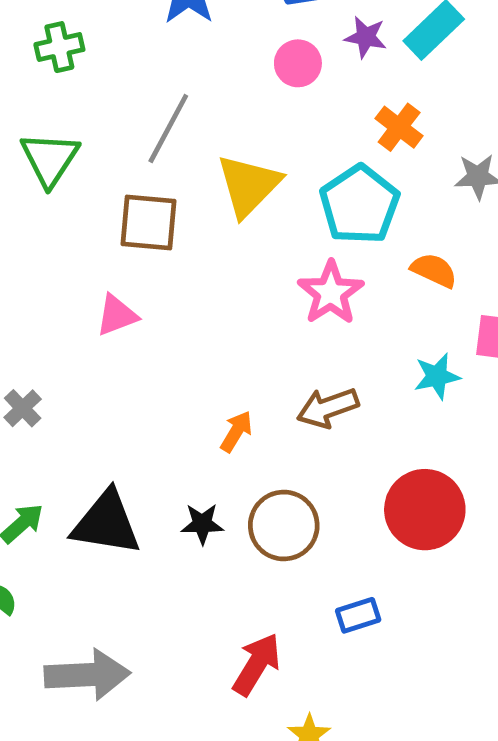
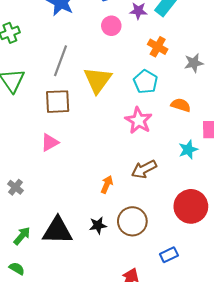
cyan pentagon: (359, 205) -> (145, 82), size x0.7

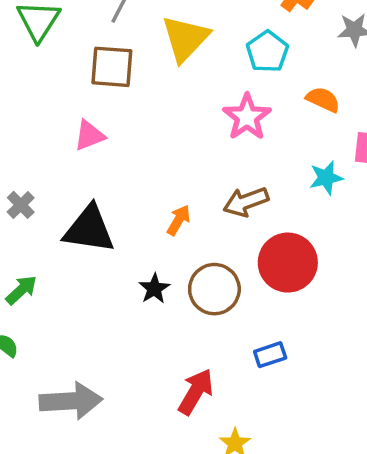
red circle: (191, 206) -> (288, 263), moved
black star: (98, 225) -> (154, 289), turned -30
black triangle: (57, 231) -> (89, 229), moved

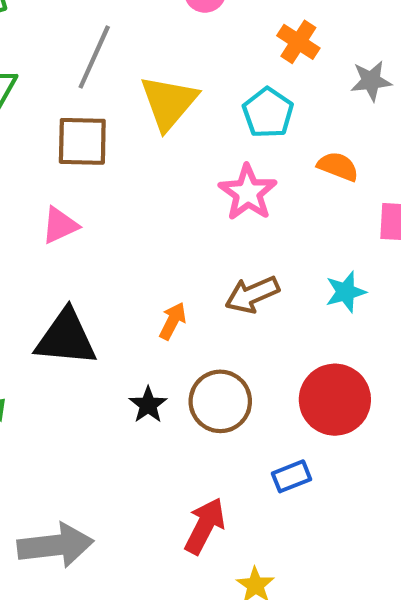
cyan star: (326, 178) -> (346, 292), moved
red circle: (288, 263) -> (335, 400), moved

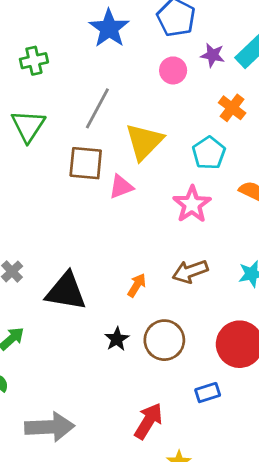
pink triangle: (60, 225) -> (121, 187), moved

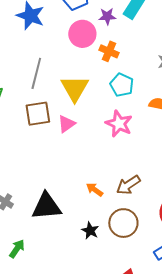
pink circle: (173, 70) -> (82, 34), size x1.4
orange cross: (232, 108) -> (109, 51), moved
brown arrow: (190, 271) -> (128, 185), moved
orange arrow: (137, 285) -> (95, 190), turned -72

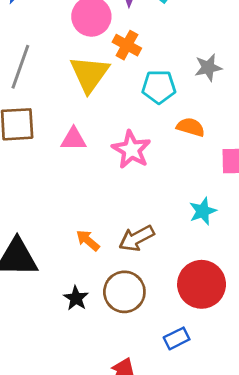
cyan pentagon: (122, 85) -> (159, 87), moved, turned -30
yellow triangle: (75, 88) -> (89, 74), moved
pink triangle: (66, 124) -> (74, 139), moved, turned 30

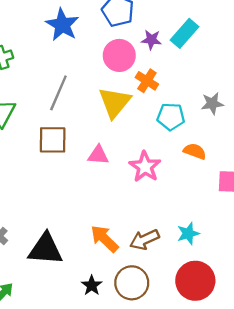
cyan star: (203, 211) -> (188, 234), moved
orange arrow: (88, 240) -> (105, 239), size x1.5

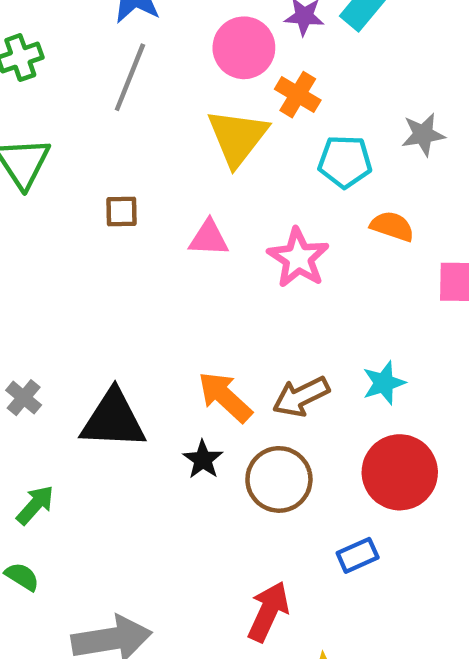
gray line: (58, 93) -> (130, 77), moved
brown square: (53, 140) -> (121, 212), size x0.6
black star: (92, 285) -> (203, 460), moved

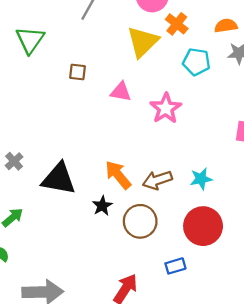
orange semicircle: (392, 226) -> (226, 26), moved, turned -35

